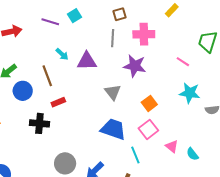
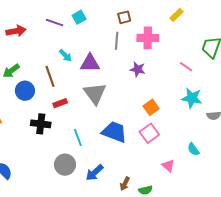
purple star: (135, 66) -> (138, 69), size x0.7
gray triangle: (113, 92) -> (95, 93), moved, size x1.4
pink triangle: (172, 146) -> (168, 166), moved
cyan semicircle: (192, 154) -> (193, 149), moved
cyan line: (135, 155) -> (78, 137), moved

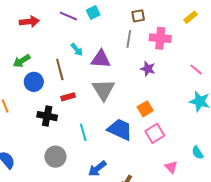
orange square: (151, 107) -> (145, 109), moved
gray circle: (65, 165) -> (55, 157), moved

